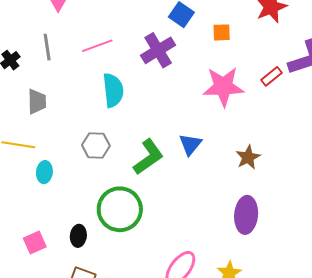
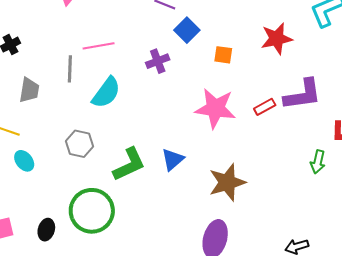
gray line: (47, 47) -> (70, 69), moved
purple cross: (158, 50) -> (158, 61), size x0.7
cyan semicircle: (113, 90) -> (106, 93), turned 32
brown star: (248, 157) -> (227, 182), size x1.5
cyan ellipse: (44, 172) -> (24, 161), turned -55

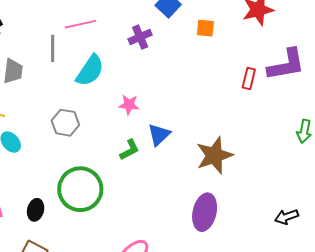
red rectangle: (265, 107) -> (249, 78), turned -45
pink star: (215, 108) -> (129, 105), moved, size x0.5
green L-shape: (129, 164) -> (130, 150), moved, size x0.6

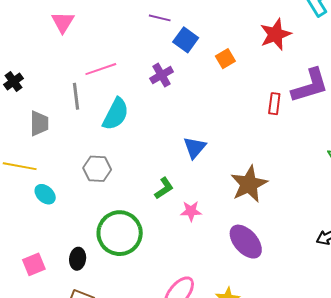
orange square: (205, 28) -> (225, 59), turned -30
pink star: (129, 105) -> (191, 211), moved
blue triangle: (159, 135) -> (195, 148), moved
purple ellipse: (205, 212) -> (246, 242), turned -48

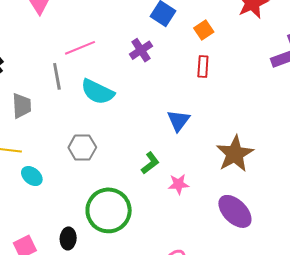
red rectangle: (274, 104) -> (203, 66), moved
cyan semicircle: (116, 114) -> (97, 92), turned 92

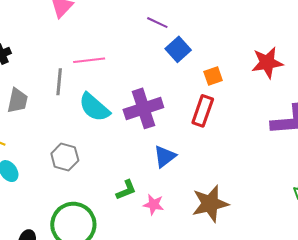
purple cross: (141, 50) -> (143, 108), moved, size x1.6
red rectangle: (203, 66) -> (203, 111), size x1.4
pink star: (178, 184) -> (154, 205), moved

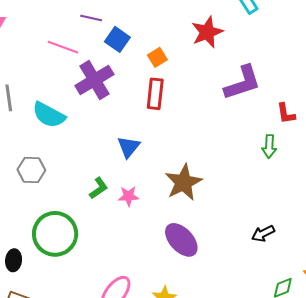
pink line: (89, 60) -> (63, 47), moved, turned 40
purple cross: (143, 108) -> (94, 80), moved

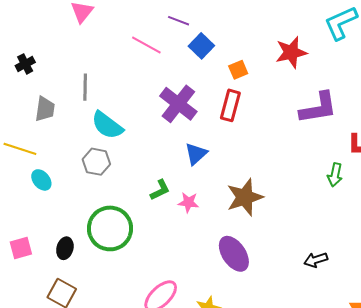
purple cross: (94, 80) -> (178, 104), moved, turned -30
cyan semicircle: (49, 115) -> (107, 125), moved

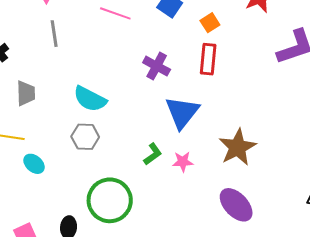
gray line: (85, 87) -> (54, 34), moved
purple cross: (178, 104) -> (157, 66), size x0.7
blue triangle: (196, 154) -> (182, 112), size x1.5

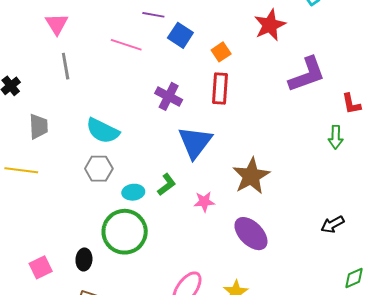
pink star: (183, 162) -> (204, 202), moved
cyan ellipse: (34, 164) -> (133, 192), moved, turned -45

